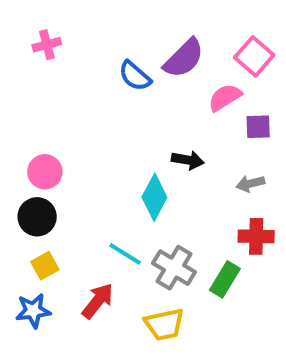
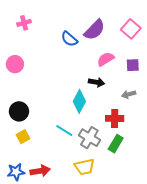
pink semicircle: (225, 97) -> (106, 59), moved
pink circle: (45, 172) -> (15, 64), moved
red cross: (256, 236) -> (115, 118), moved
red arrow: (98, 301) -> (40, 171), moved, turned 42
blue star: (33, 311) -> (16, 172), moved

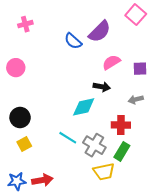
pink square: (131, 29) -> (136, 15), moved
cyan diamond: (79, 101) -> (84, 107), turned 50
yellow trapezoid: (84, 167) -> (104, 172), moved

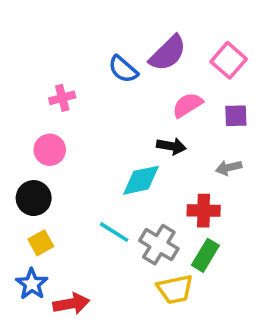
pink square: (136, 15) -> (229, 60), moved
pink cross: (25, 24) -> (62, 98), moved
pink circle: (16, 68) -> (50, 150), moved
blue star: (17, 181) -> (32, 284), moved, turned -30

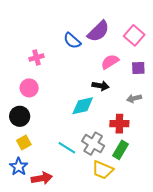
cyan line: (114, 232) -> (67, 148), moved
yellow trapezoid: (175, 289) -> (103, 170), turned 35

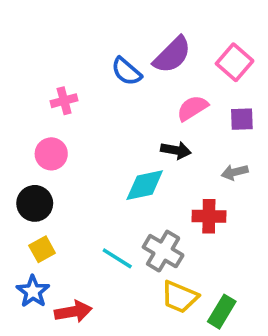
green rectangle: (120, 150) -> (222, 312), moved

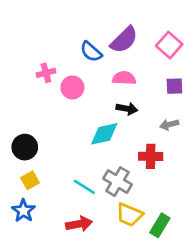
pink semicircle: (192, 108) -> (124, 78), moved, turned 35
pink circle: (51, 154) -> (72, 87), moved
red arrow: (73, 312) -> (79, 224), moved

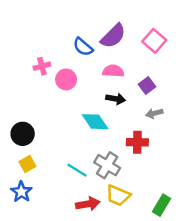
purple square: (174, 86) -> (147, 86), moved, turned -35
cyan diamond: (104, 134) -> (95, 122), turned 68
red arrow: (79, 224) -> (88, 204), moved
green rectangle: (160, 225) -> (162, 205), moved

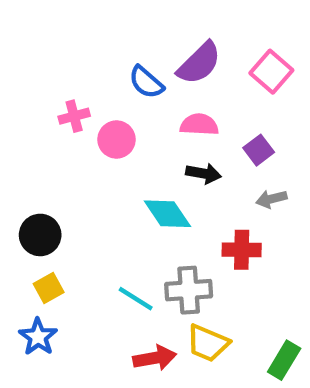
gray cross: (107, 165) -> (189, 290), turned -35

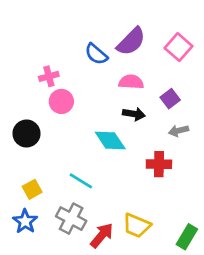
pink circle: (116, 140) -> (61, 101), moved
black circle: (40, 235) -> (26, 134), moved
gray cross: (189, 290) -> (71, 219), moved, turned 32
cyan line: (136, 299) -> (81, 181), moved
red arrow: (155, 358) -> (102, 235), turned -40

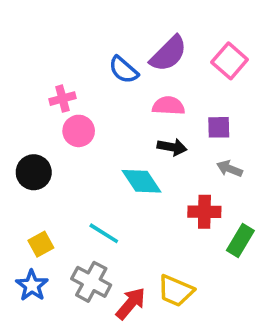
purple square: (170, 99) -> (219, 127), turned 36
gray arrow: (178, 131) -> (230, 169), turned 36
green rectangle: (187, 237) -> (240, 241), moved

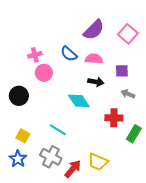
blue semicircle: (124, 70) -> (69, 54), moved
yellow square: (41, 244) -> (23, 136), turned -32

